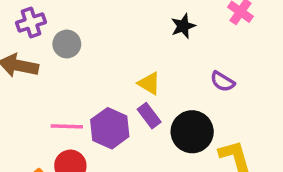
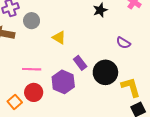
yellow triangle: (149, 83) -> (59, 38), moved
purple hexagon: (110, 128) -> (63, 82), moved

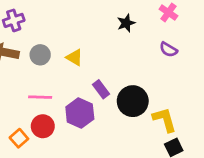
gray circle: (32, 21) -> (40, 55), moved
purple semicircle: (123, 43) -> (168, 50), moved

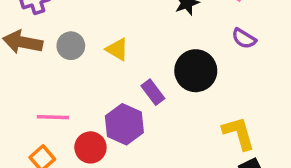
pink line: (40, 97) -> (53, 117), moved
black circle: (133, 101) -> (196, 71), moved
red circle: (43, 126) -> (90, 147), moved

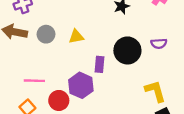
purple semicircle: (244, 39) -> (159, 43), moved, turned -35
yellow triangle: (117, 49) -> (76, 37), turned -42
purple rectangle: (153, 92) -> (100, 64), turned 42

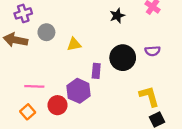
gray circle: (46, 34) -> (46, 32), moved

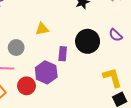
gray circle: (46, 32) -> (16, 48), moved
purple semicircle: (153, 51) -> (116, 35), turned 48

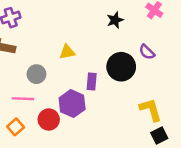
purple semicircle: (116, 35) -> (147, 52), moved

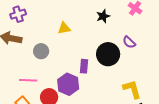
yellow triangle: (67, 52) -> (64, 28), moved
gray circle: (36, 74) -> (41, 51), moved

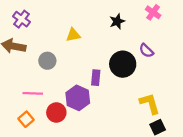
purple cross: (18, 14) -> (21, 19), turned -35

